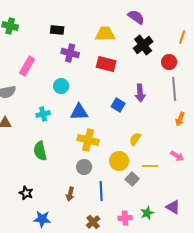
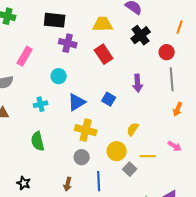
black rectangle: (57, 30) -> (55, 20), size x1.5
red rectangle: (106, 64) -> (104, 54), turned 42
blue square: (118, 105) -> (109, 99), moved
blue triangle: (79, 112) -> (77, 102), turned -30

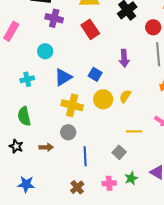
yellow semicircle: (133, 129) -> (125, 96), moved
yellow circle: (117, 151) -> (103, 99), moved
gray square: (130, 169) -> (119, 152), moved
black star: (24, 183) -> (16, 146), moved
brown arrow: (68, 184) -> (46, 147), moved, turned -104

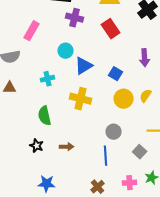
blue triangle: (63, 77) -> (84, 66), moved
yellow cross: (72, 105) -> (81, 99), moved
gray circle: (68, 132) -> (114, 132), moved

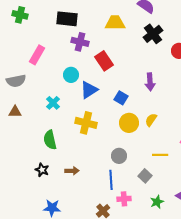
red rectangle: (111, 29) -> (104, 61), moved
cyan cross: (48, 79) -> (53, 103), turned -32
pink cross: (130, 183) -> (124, 199), moved

